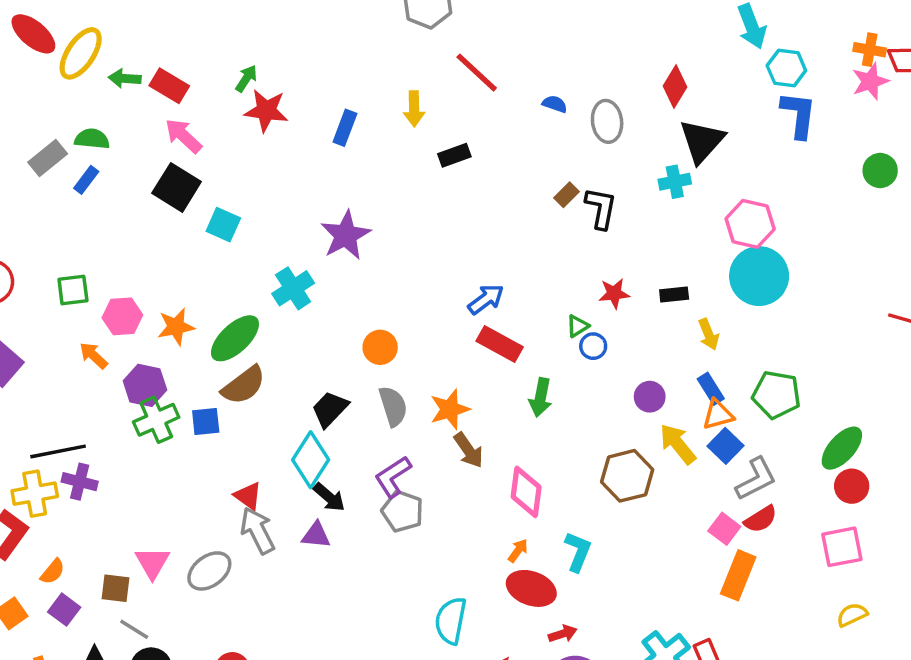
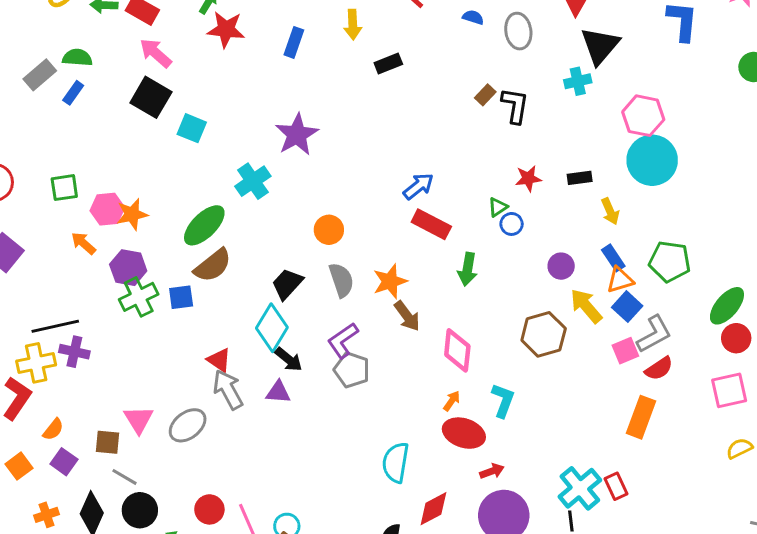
orange star: (176, 327) -> (132, 214), moved
pink square: (724, 529) -> (625, 351), moved, turned 32

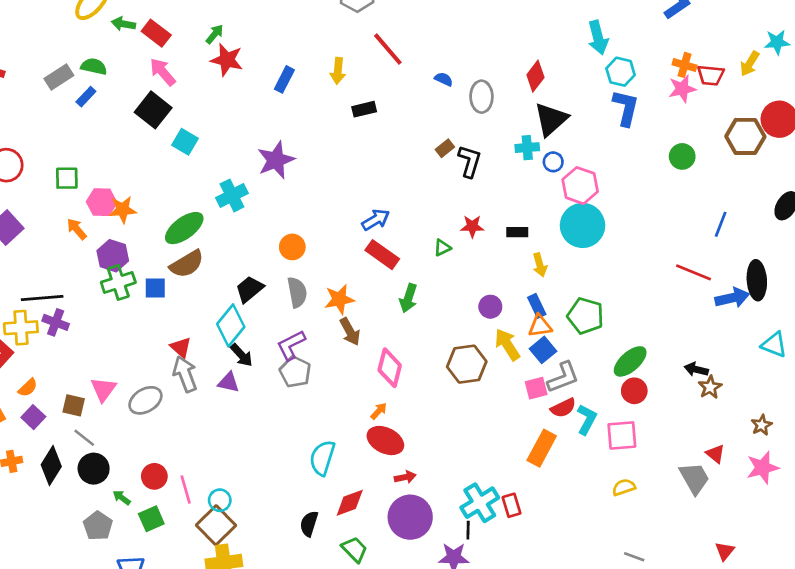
blue circle: (512, 224) -> (553, 162), moved
cyan L-shape: (503, 400) -> (587, 419), moved

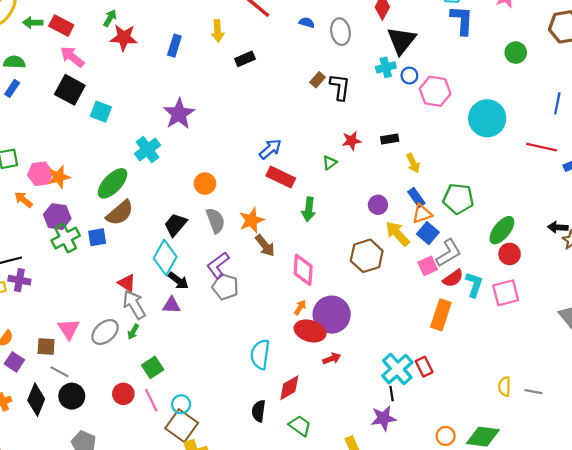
cyan circle: (583, 225) -> (487, 118), moved
yellow semicircle: (624, 487) -> (504, 386), moved, turned -60
green arrow: (122, 498) -> (133, 332), moved, turned -88
purple circle: (410, 517) -> (332, 315), moved
green square: (151, 519) -> (153, 367), moved

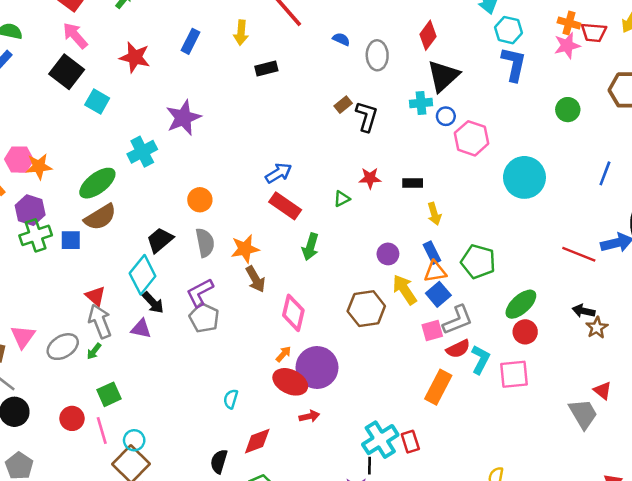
red star: (124, 38) -> (135, 57), moved
red line: (542, 147) -> (579, 254), moved
cyan semicircle: (260, 354) -> (231, 399), size x0.6

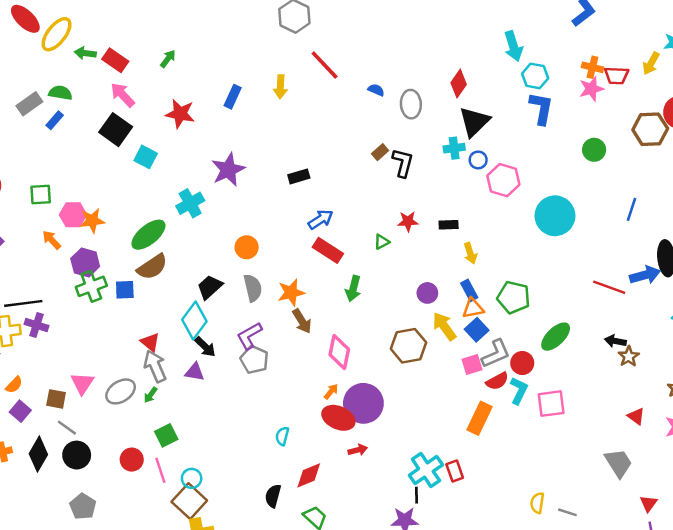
black rectangle: (266, 69) -> (299, 176), moved
red circle: (525, 332) -> (522, 363), moved
gray trapezoid: (583, 414) -> (618, 463), moved

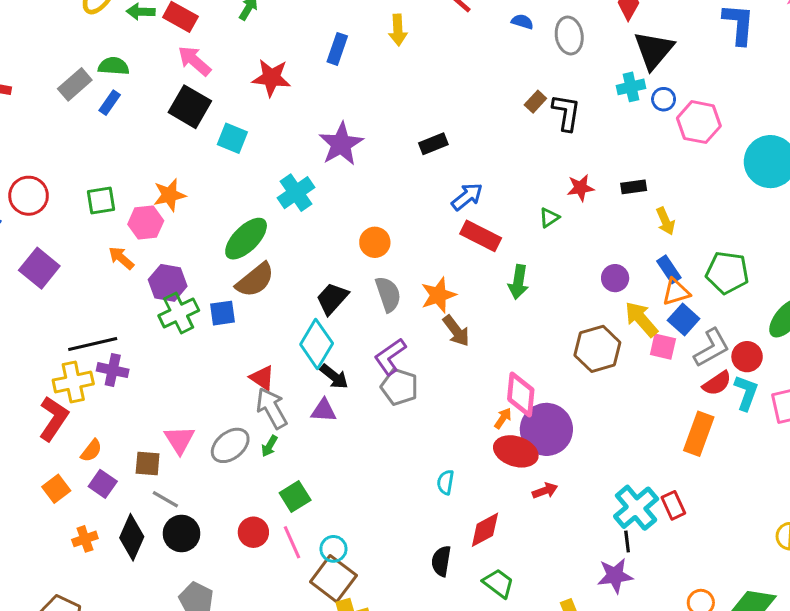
orange star: (92, 221) -> (169, 195), moved
pink diamond: (339, 352) -> (521, 395), moved
pink square: (472, 364) -> (663, 347), moved, turned 36

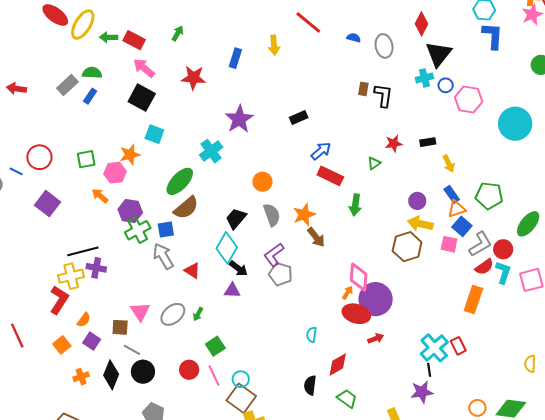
brown rectangle: (535, 102) -> (363, 89), turned -32
cyan square: (232, 138) -> (154, 134), moved
yellow arrow: (641, 319) -> (420, 224), moved, turned -35
gray arrow: (272, 408) -> (163, 256), moved

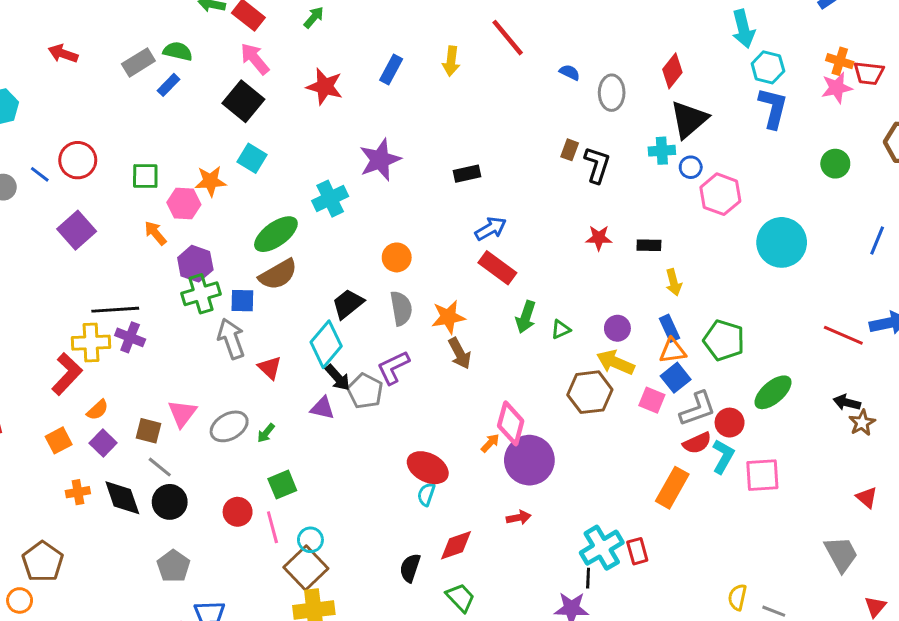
green triangle: (374, 163) -> (561, 329), moved
gray pentagon: (281, 274) -> (365, 391), moved
red ellipse: (356, 314) -> (428, 468), moved
black diamond: (111, 375) -> (122, 498), turned -52

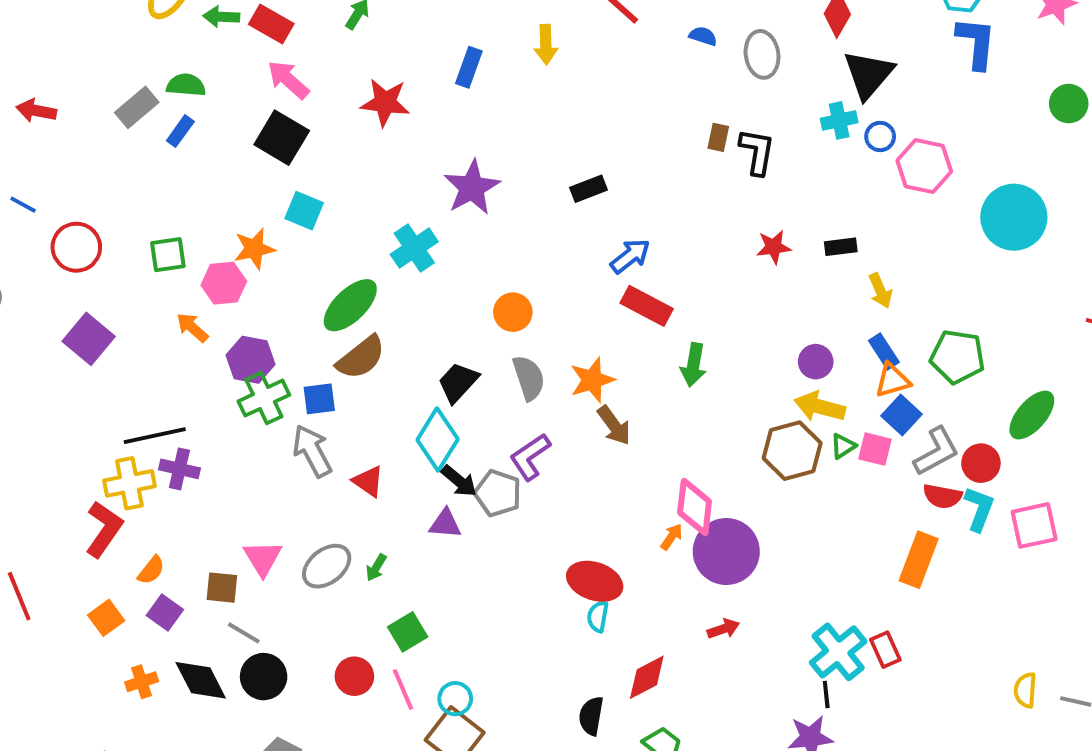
blue line: (40, 174) -> (23, 205), moved
green triangle: (561, 329) -> (843, 446), moved
red semicircle: (697, 443) -> (942, 496), turned 44

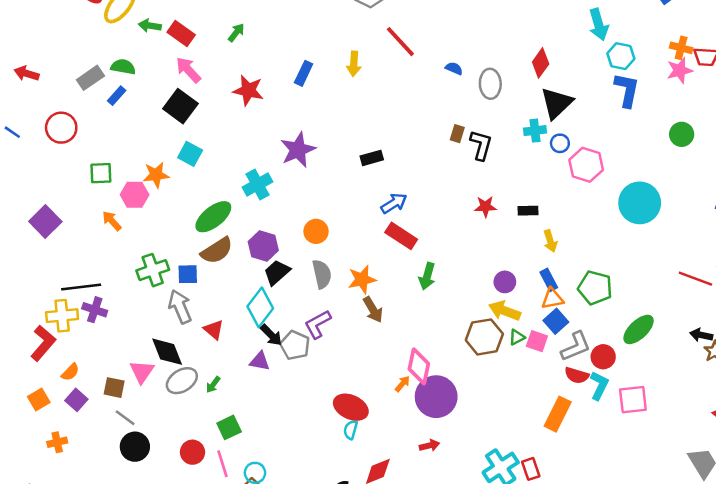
red circle: (76, 247) -> (61, 128), moved
purple hexagon: (251, 360) -> (263, 246), moved
black diamond: (201, 680) -> (167, 352), moved

